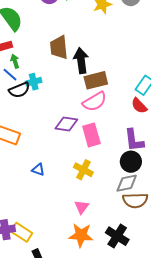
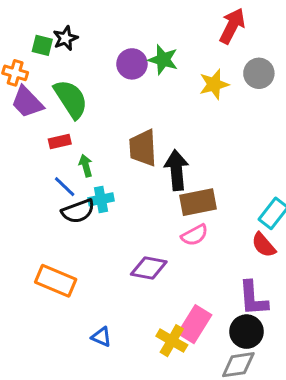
green arrow: (15, 61) -> (86, 166), moved
pink semicircle: (95, 102) -> (195, 235), size x0.7
pink rectangle: (91, 135) -> (195, 324), moved, turned 45

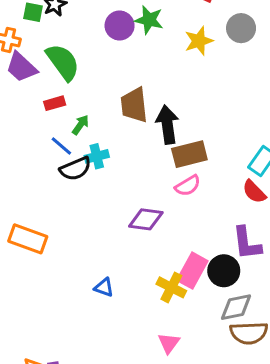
green arrow: (86, 166) -> (80, 125), turned 54
orange rectangle: (56, 281) -> (28, 239), moved
black circle: (246, 332) -> (224, 271), moved

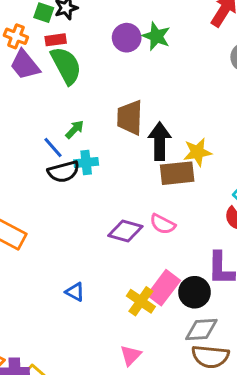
yellow star: (199, 41) -> (197, 152), moved
red rectangle: (55, 103) -> (56, 40), moved
pink semicircle: (188, 186) -> (163, 224), moved, turned 50

